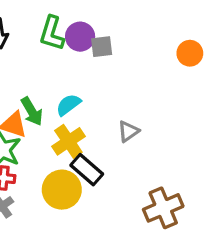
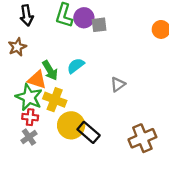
yellow cross: (68, 141) -> (55, 100), moved, turned -35
black rectangle: (87, 170) -> (89, 132), moved

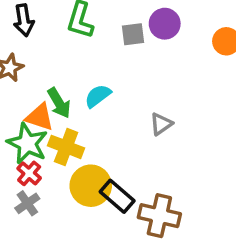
purple circle: (84, 18) -> (165, 24), moved
red cross: (30, 117) -> (29, 173), turned 35
brown cross: (142, 138) -> (159, 216), moved, turned 36

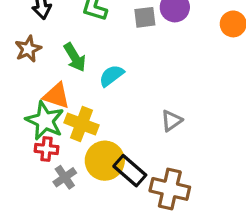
green arrow: (59, 103) -> (75, 57), moved
gray triangle: (161, 124) -> (171, 121), moved
red cross: (29, 173) -> (46, 149), turned -35
gray cross: (27, 203) -> (65, 177), moved

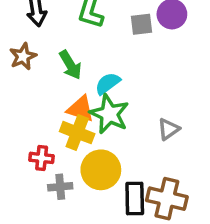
orange triangle: (56, 96) -> (81, 109), moved
green star: (45, 121) -> (109, 114), moved
black rectangle: (130, 171) -> (135, 199), moved, turned 48
gray cross: (65, 177) -> (60, 187), turned 30

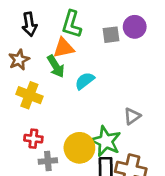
orange triangle: (81, 109) -> (64, 48), moved, turned -30
green star: (109, 114) -> (106, 141), moved
yellow cross: (77, 133) -> (29, 95), moved

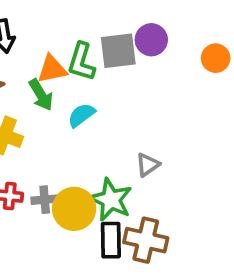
green L-shape: (72, 24) -> (81, 62), moved
gray square: (111, 35) -> (118, 51), size x1.5
gray cross: (48, 161) -> (45, 200), moved

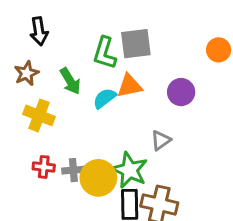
purple circle: (151, 40) -> (181, 92), moved
orange triangle: (52, 69) -> (130, 86), moved

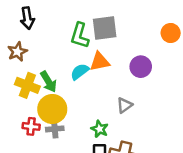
green arrow: (70, 81) -> (49, 82), moved
green star: (130, 170) -> (100, 129), size x0.6
yellow circle: (98, 178) -> (52, 109), moved

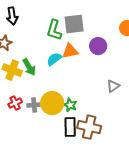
purple circle: (141, 67) -> (98, 46), moved
gray triangle: (125, 105) -> (113, 86), moved
yellow circle: (52, 109) -> (52, 103), moved
red cross: (31, 126) -> (15, 103), turned -32

